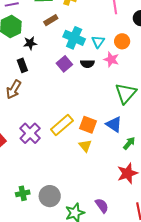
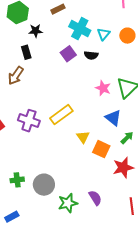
pink star: (111, 59) -> (103, 88), moved
orange square: (88, 125) -> (101, 149), moved
purple cross: (30, 133) -> (29, 121), turned -30

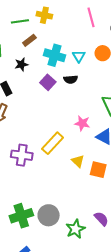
black star: (36, 31) -> (21, 64), moved
pink star: (103, 88) -> (82, 123), moved
green cross: (17, 180) -> (21, 216), size x1.6

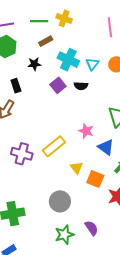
gray circle: (49, 215) -> (60, 201), moved

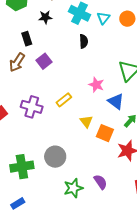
purple square: (58, 85) -> (44, 61), moved
black semicircle: (81, 86) -> (84, 41), moved, turned -96
yellow rectangle: (54, 146) -> (64, 100), size x0.7
gray circle: (60, 201) -> (55, 157), moved

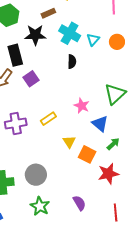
black star: (45, 17) -> (35, 35), size x1.5
black rectangle: (27, 39) -> (15, 55), size x1.5
purple cross: (32, 107) -> (16, 124), turned -30
green star: (73, 188) -> (40, 206), moved, turned -30

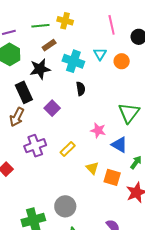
cyan triangle: (93, 40) -> (100, 54), moved
purple square: (31, 79) -> (52, 108), moved
purple cross: (16, 124) -> (35, 146), moved

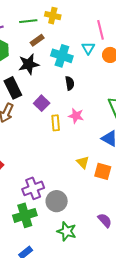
pink line: (112, 25) -> (100, 30), moved
pink star: (98, 130) -> (76, 116), moved
purple cross: (35, 146) -> (33, 188), moved
yellow rectangle: (68, 149) -> (56, 123), moved, turned -49

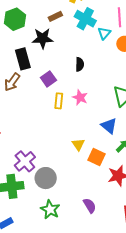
cyan cross: (62, 56) -> (85, 19), moved
purple cross: (33, 188) -> (25, 161), turned -30

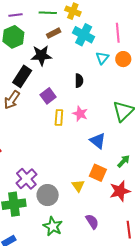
cyan triangle: (104, 33) -> (102, 58), moved
black rectangle: (23, 59) -> (22, 76), turned 50
blue triangle: (109, 126) -> (98, 141), moved
yellow triangle: (78, 144) -> (78, 186), moved

